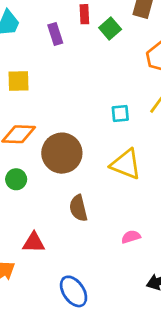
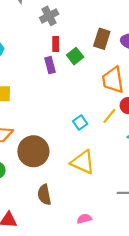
purple rectangle: (55, 34) -> (50, 65), moved
cyan square: (120, 113) -> (80, 122), turned -32

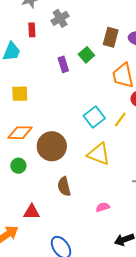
red rectangle: (56, 44) -> (32, 30), moved
yellow line: (109, 116) -> (120, 119), moved
cyan square: (80, 122) -> (94, 117), size x1.5

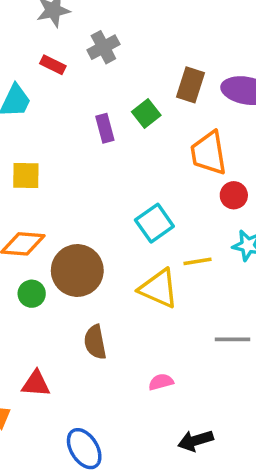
red rectangle: (32, 30) -> (53, 65), turned -64
yellow line: (120, 119) -> (198, 261), moved, turned 42
green circle: (18, 166) -> (32, 294), moved

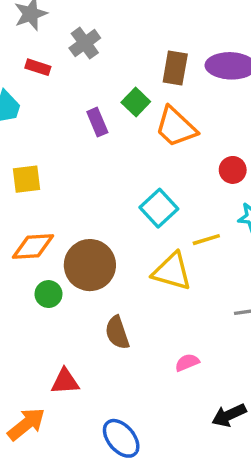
orange trapezoid: (209, 153) -> (176, 127), moved, turned -30

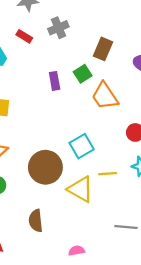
brown rectangle: (175, 68) -> (103, 49), moved
brown circle: (90, 265) -> (45, 167), moved

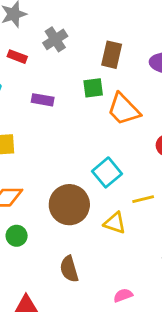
green square: (83, 74) -> (93, 88), turned 36
purple rectangle: (55, 81) -> (43, 100), moved, turned -60
yellow triangle: (81, 189) -> (115, 223), size x0.7

